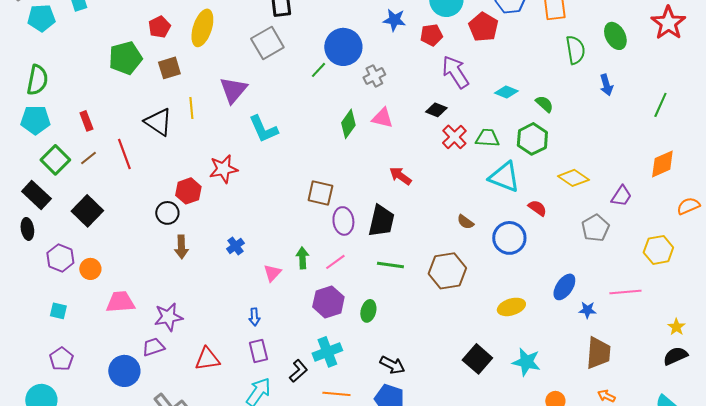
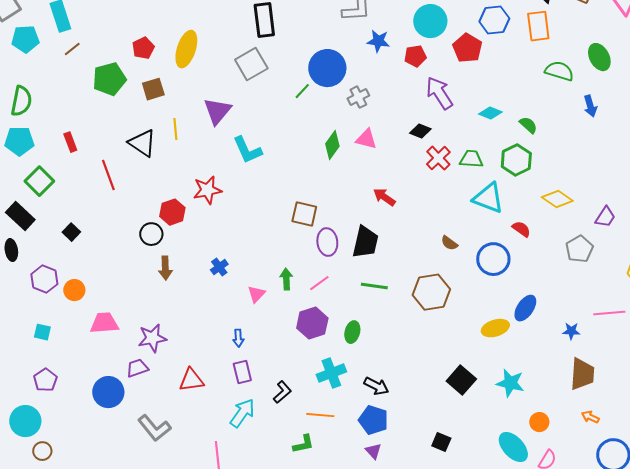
green semicircle: (575, 50) -> (559, 71), turned -64
brown line: (88, 158) -> (72, 49), moved
black square: (87, 211) -> (71, 232), size x0.6
blue ellipse: (564, 287) -> (525, 308), moved
cyan cross: (327, 352) -> (331, 373), moved

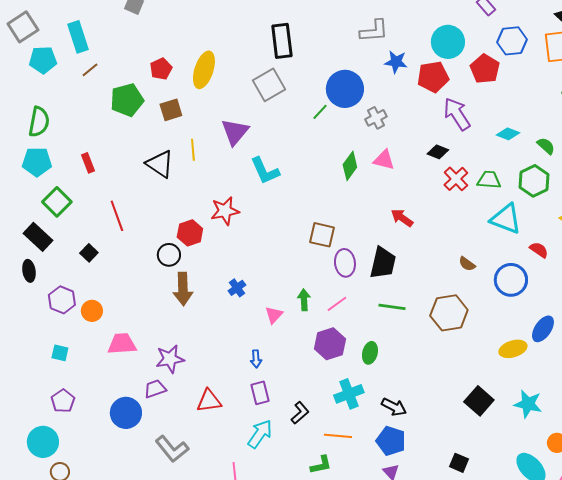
red pentagon: (415, 56) -> (433, 77), size x1.4
red line: (108, 175) -> (117, 216), moved
brown arrow: (165, 268) -> (183, 289), size x1.4

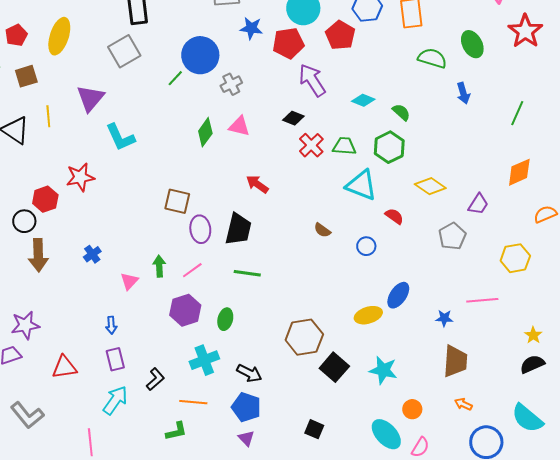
blue circle: (511, 280) -> (366, 246), size x0.6
brown hexagon: (449, 313) -> (304, 337), moved

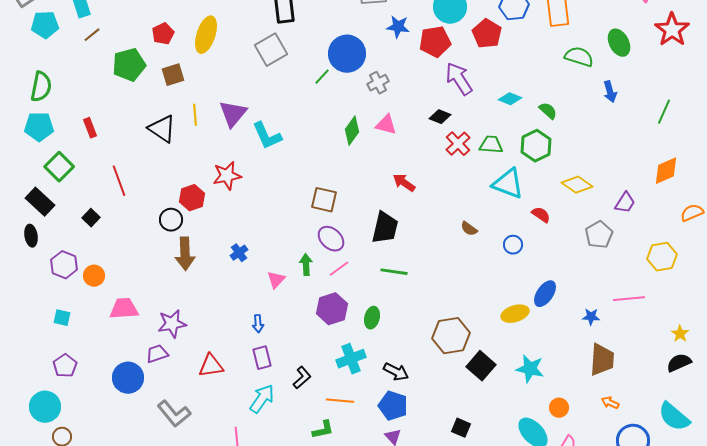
purple triangle: (90, 98) -> (233, 114), moved
purple ellipse: (200, 229) -> (331, 239), moved, turned -40

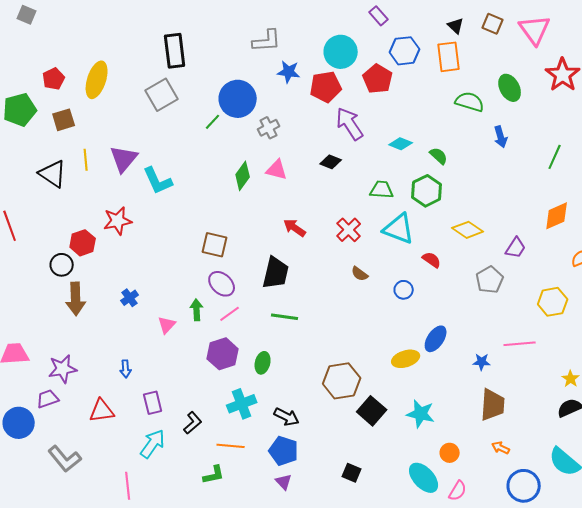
red cross: (458, 144) -> (349, 230), moved
blue arrow: (258, 324) -> (126, 369), moved

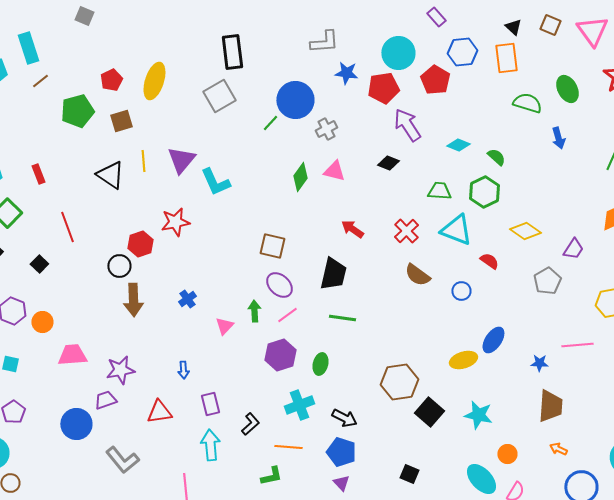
brown semicircle: (360, 274) -> (417, 275), size x1.5
cyan arrow: (153, 444) -> (210, 445), turned -40

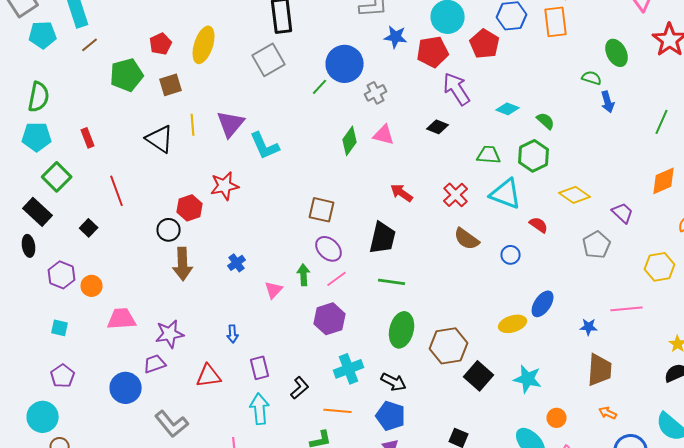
green semicircle: (527, 103) -> (592, 78), moved, size x0.7
purple trapezoid: (573, 249) -> (623, 213), turned -80
green ellipse: (320, 364) -> (402, 330), moved, size x1.6

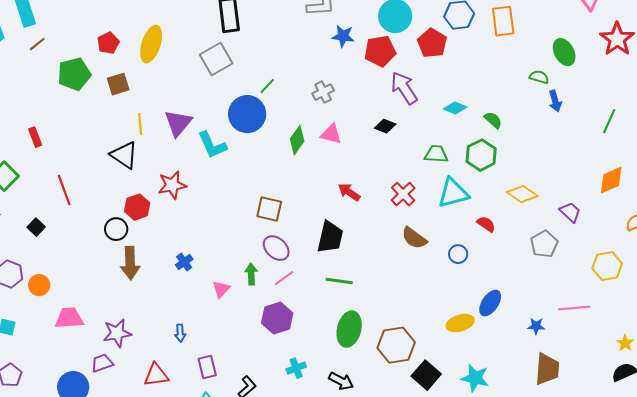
blue circle: (345, 64) -> (247, 114), moved
black triangle: (160, 139) -> (124, 155), moved
cyan triangle: (506, 194) -> (453, 193), turned -36
cyan cross: (349, 369) -> (296, 368), size x0.7

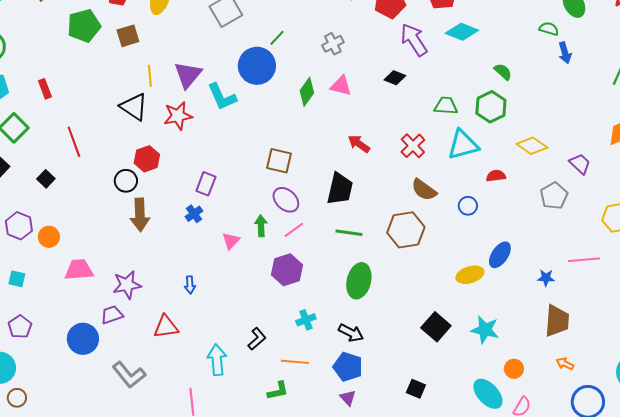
cyan diamond: (455, 108) -> (462, 32), moved, size x1.4
red star: (172, 185) -> (178, 116), moved
red semicircle: (486, 224) -> (496, 176), turned -42
brown hexagon: (396, 345) -> (406, 230), moved
purple rectangle: (207, 367) -> (206, 184), moved, turned 35

